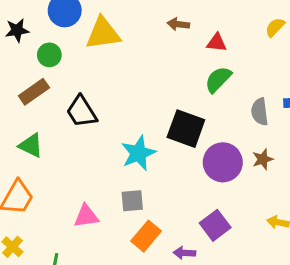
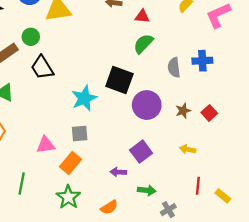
green circle: (49, 55) -> (31, 37), moved
brown star: (263, 159) -> (183, 111), moved
orange rectangle: (146, 236) -> (71, 163), moved

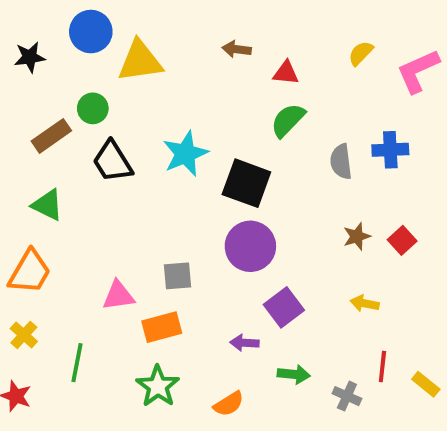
cyan star: (84, 98) -> (185, 154), moved
purple circle: (147, 105) -> (250, 246), moved
orange rectangle: (71, 163) -> (162, 327), turned 35
gray cross: (168, 210) -> (347, 396), moved, turned -35

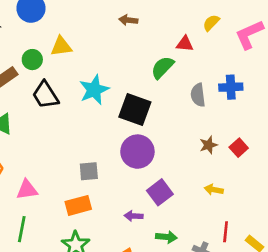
yellow triangle: (140, 61) -> (61, 46), moved, size x0.7
red triangle: (286, 73) -> (185, 44), moved
pink triangle: (118, 296) -> (27, 190), moved

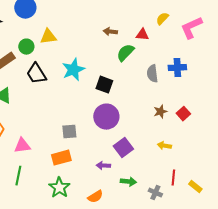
brown arrow: (128, 20) -> (110, 32), moved
black square: (135, 109) -> (104, 85), size x0.7

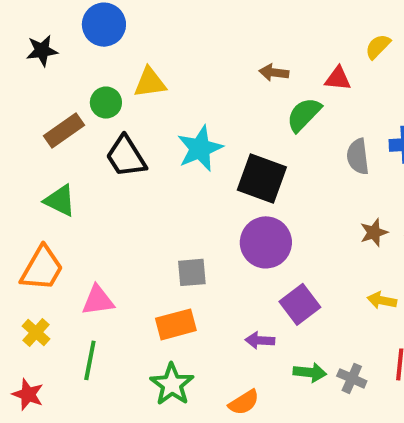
black square: (104, 85) -> (262, 178), size x1.4
gray cross: (155, 193) -> (352, 378), moved

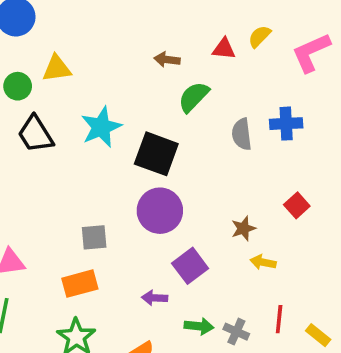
red triangle: (338, 79) -> (224, 49), moved
brown star: (374, 232) -> (243, 228), moved

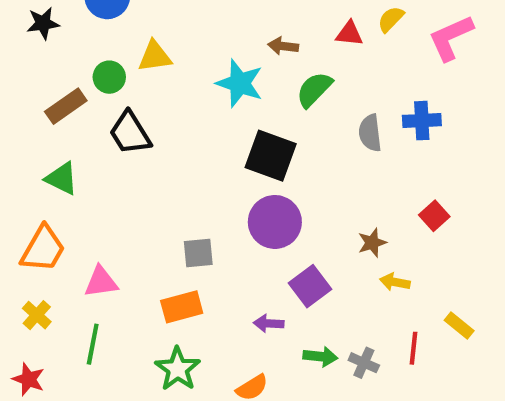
cyan star: (101, 127) -> (240, 83), moved, turned -30
yellow rectangle: (318, 335) -> (459, 325), moved

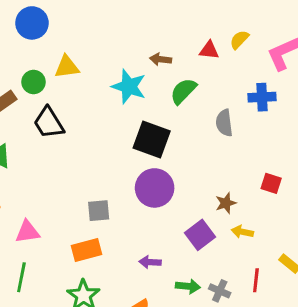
blue cross: (422, 121) -> (262, 97), moved
red square: (434, 216) -> (271, 183), turned -30
purple square: (310, 286) -> (200, 235), moved

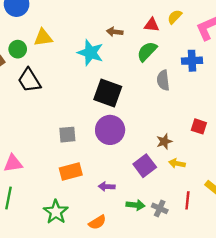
green semicircle: (183, 91) -> (147, 51), moved
gray square: (99, 211) -> (67, 135), moved
orange rectangle: (86, 250) -> (71, 171), moved

